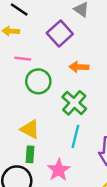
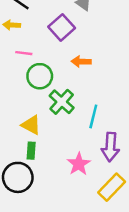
green cross: (74, 103) -> (62, 102), moved
cyan line: (75, 136) -> (93, 116), moved
pink star: (59, 170) -> (79, 164), moved

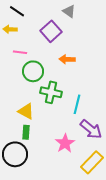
green cross: (62, 102) -> (51, 92), turned -30
purple arrow: (110, 147) -> (91, 129), turned -55

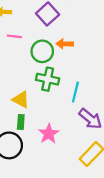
green circle: (33, 71) -> (42, 51), moved
pink star: (65, 143) -> (49, 134), moved

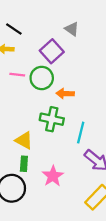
orange arrow: (65, 44) -> (65, 94), moved
green circle: (42, 51) -> (42, 78), moved

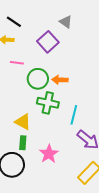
green circle: (42, 78) -> (38, 79), moved

